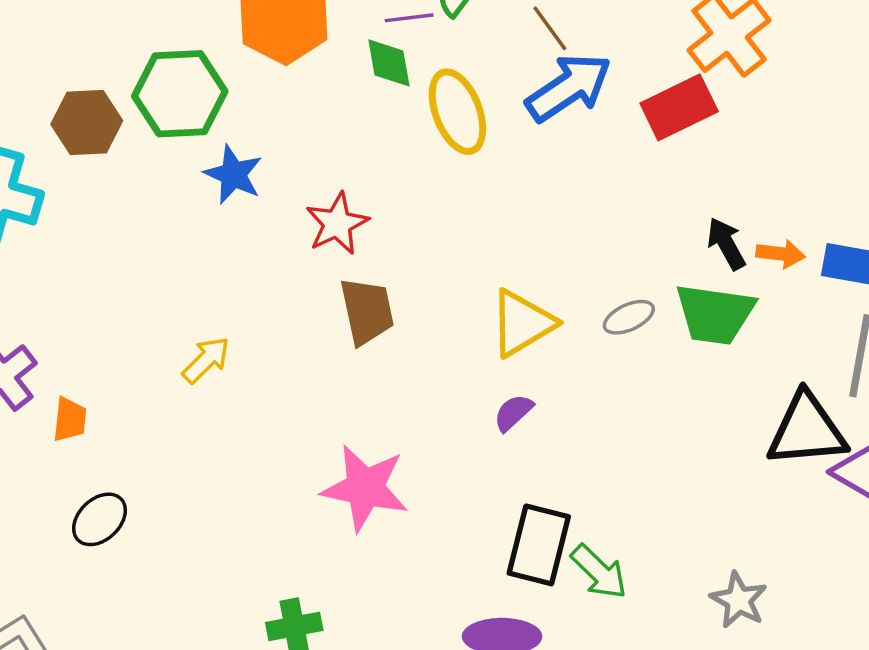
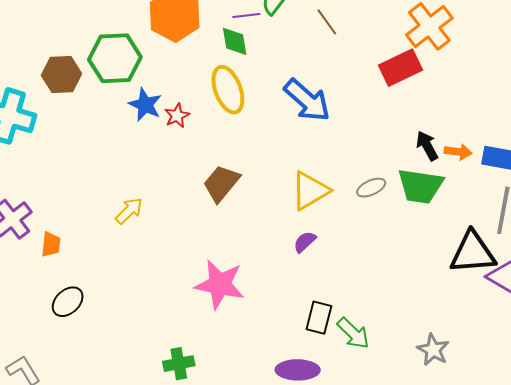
blue arrow: (569, 87) -> (307, 100), moved, turned 75
yellow ellipse: (457, 112) -> (228, 90), moved
red star: (337, 224) -> (177, 116), moved, size x0.7
brown trapezoid: (367, 311) -> (221, 183), turned -129
black rectangle: (539, 545) -> (319, 318), size x0.7

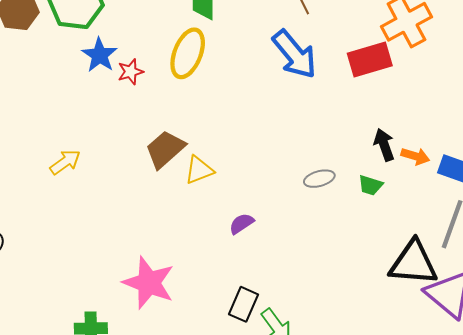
yellow ellipse: (228, 90) -> (188, 53), turned 33
blue arrow: (307, 100) -> (294, 54), moved
green trapezoid: (420, 186) -> (370, 185), size x0.5
yellow triangle: (310, 191) -> (199, 170), moved, size x0.7
pink star: (220, 284) -> (149, 283), moved

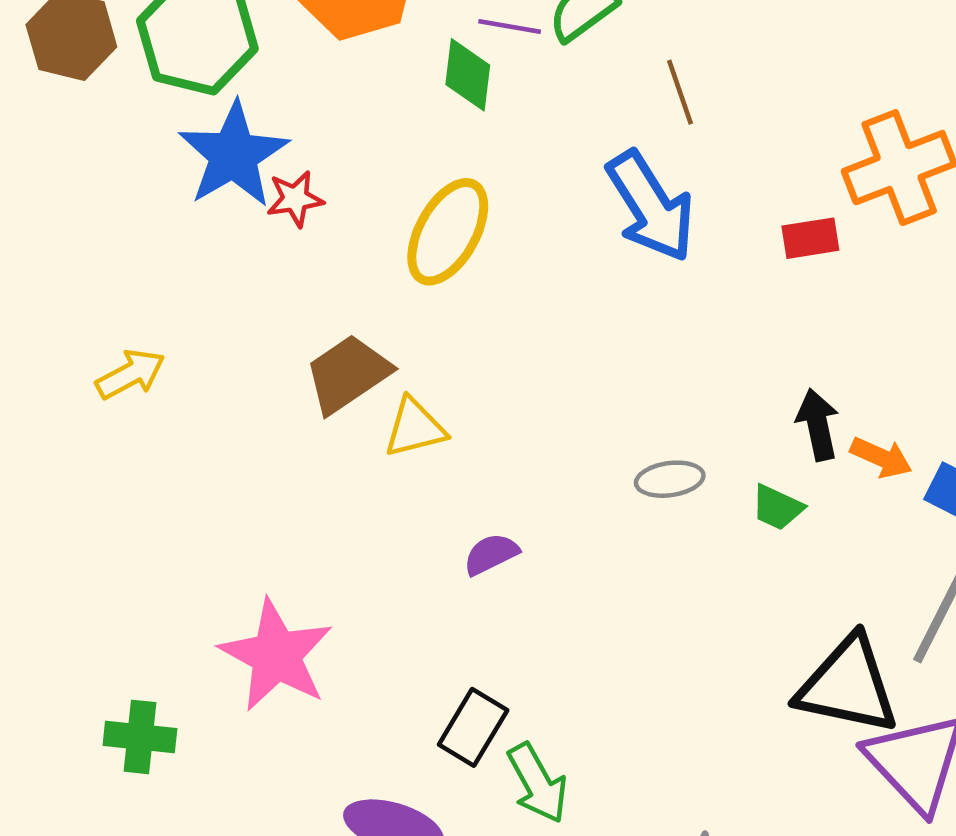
yellow ellipse: (188, 53) -> (448, 232), moved
blue star: (100, 55) -> (233, 155), size x1.4
red rectangle: (370, 60) -> (810, 238), size x0.6

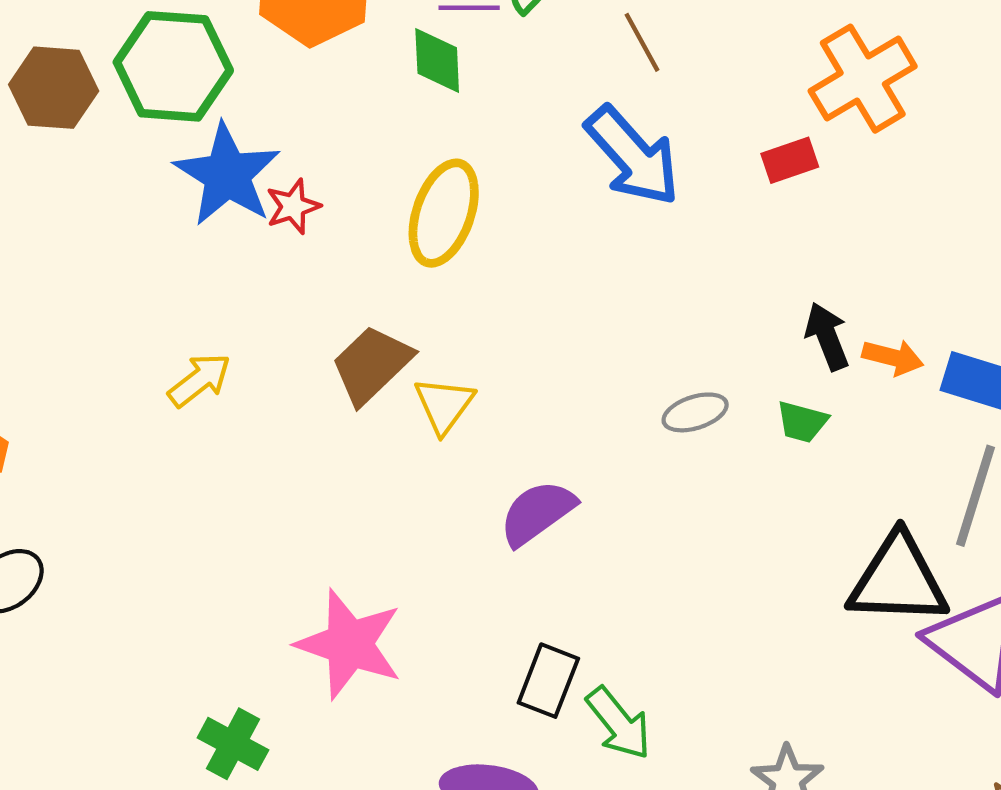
yellow arrow: (130, 374) -> (200, 380), moved
yellow triangle: (415, 428) -> (444, 405), turned -30
purple semicircle: (491, 554) -> (537, 513), size x1.5
green cross: (140, 737) -> (233, 744), turned 32

